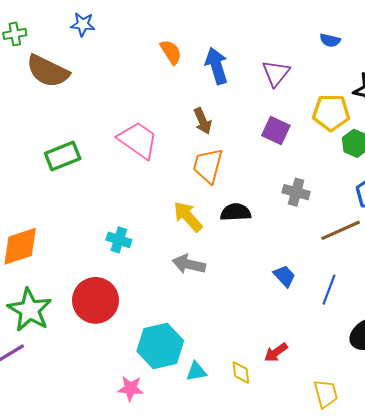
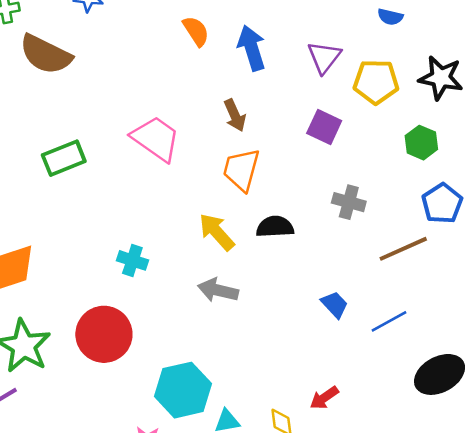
yellow pentagon: (331, 112) -> (376, 82), moved
blue line: (329, 290) -> (389, 321), turned 40

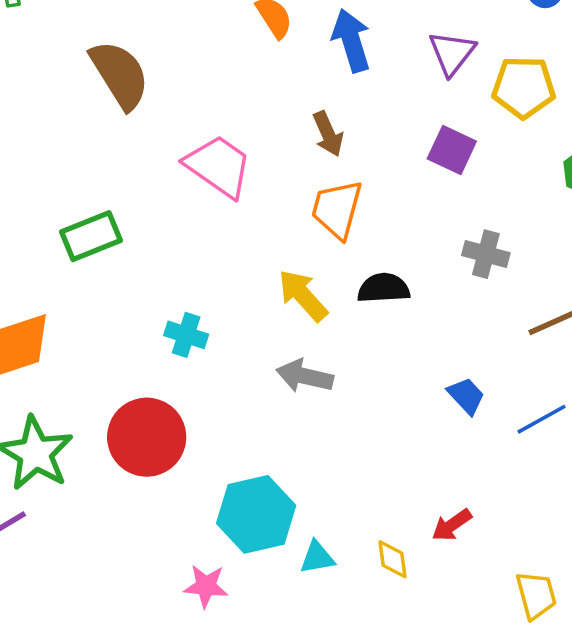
brown semicircle: (46, 54) -> (120, 75), moved, turned -148
green rectangle: (64, 158) -> (91, 236), moved

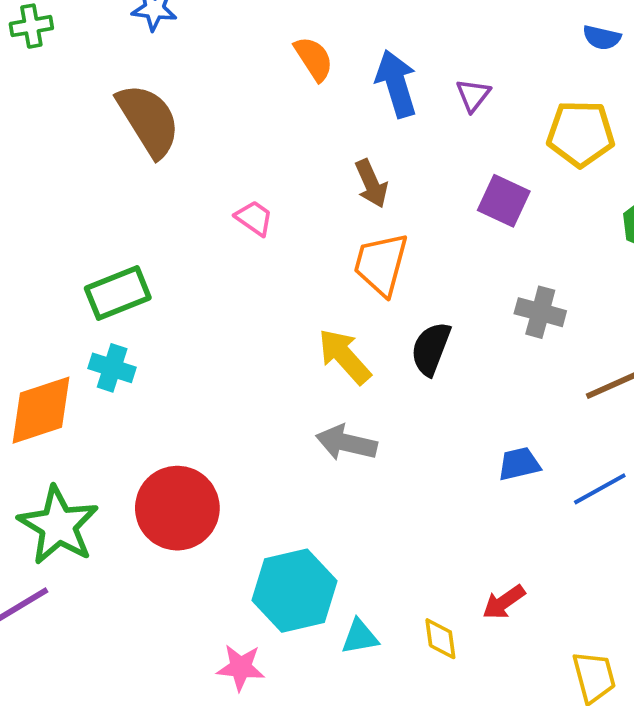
purple triangle: (452, 53) -> (473, 95), moved, size x0.7
pink trapezoid: (218, 166) -> (254, 218), size x0.5
black semicircle: (384, 288) -> (431, 349), turned -66
cyan cross: (186, 335) -> (112, 368), moved
blue trapezoid: (466, 396) -> (519, 464), turned -60

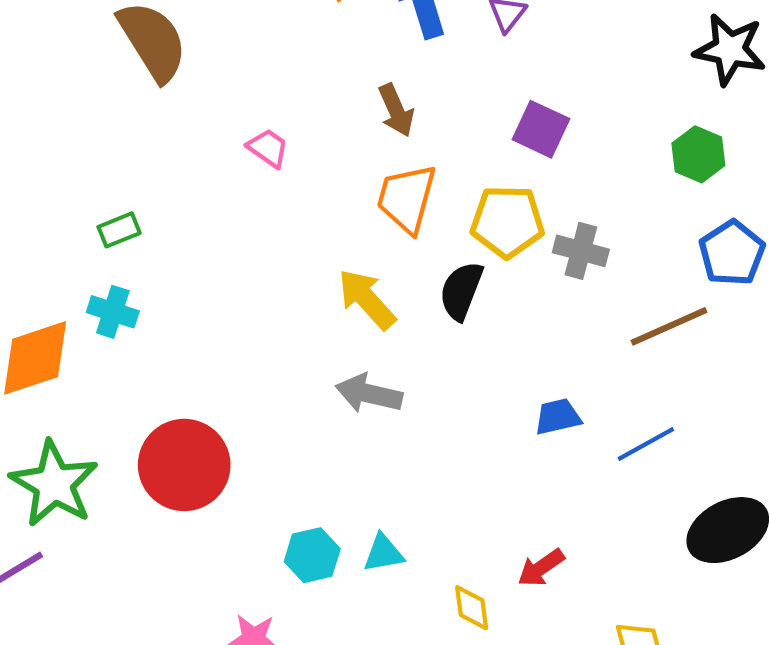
yellow pentagon: (581, 134) -> (507, 222), moved
green rectangle: (118, 293) -> (119, 230), size x0.6
cyan hexagon: (294, 591) -> (312, 555), size x0.6
cyan triangle: (360, 637) -> (384, 553), moved

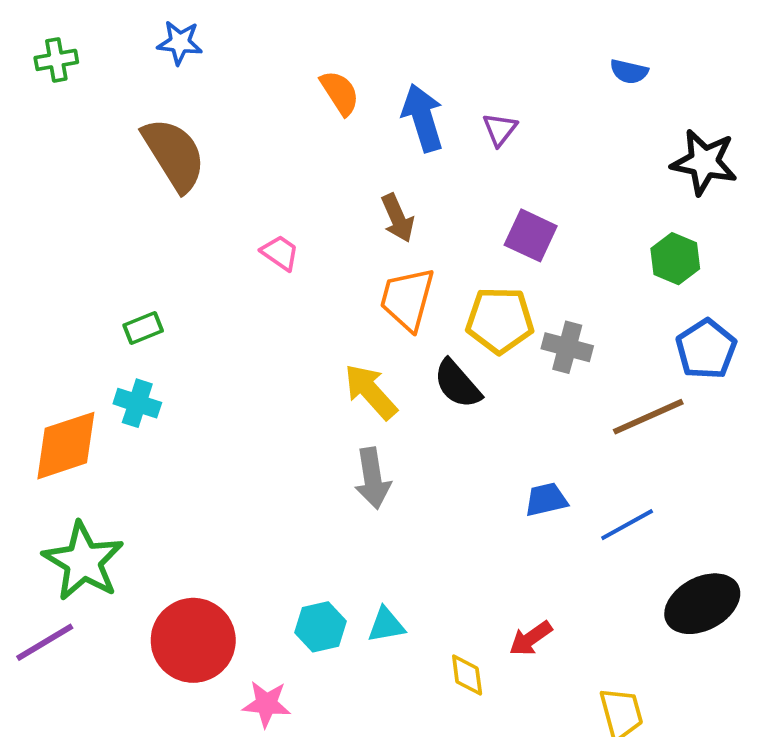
black semicircle: (461, 291) -> (457, 384), turned -62
gray arrow: (369, 394) -> (373, 478), turned -112
red circle: (184, 465) -> (193, 640), moved

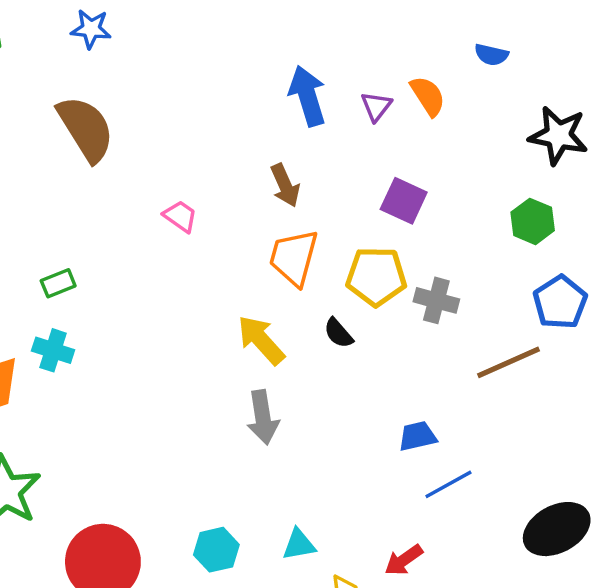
orange semicircle: (340, 93) -> (428, 96), moved
black semicircle: (457, 384) -> (338, 333), size x0.7
blue line: (627, 525) -> (448, 484), moved
cyan triangle: (386, 625) -> (299, 545), moved

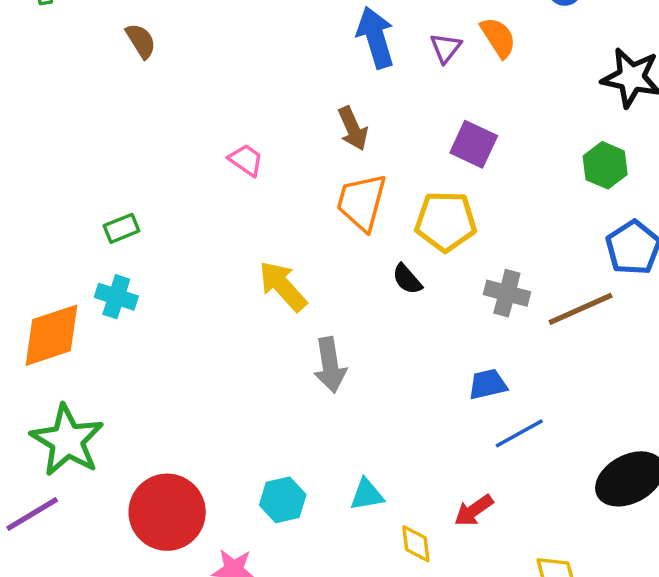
brown semicircle: (86, 129) -> (141, 41), moved, size x0.5
gray cross: (436, 300) -> (507, 293), moved
yellow arrow: (261, 340) -> (283, 286), moved

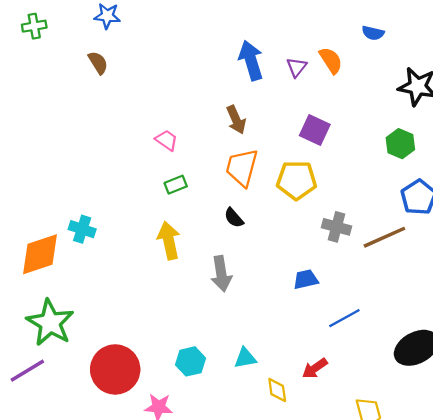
green rectangle: (122, 228) -> (176, 185), moved
black semicircle: (407, 279) -> (234, 218), moved
yellow arrow: (283, 286) -> (169, 241), moved, turned 30
blue trapezoid: (488, 384) -> (306, 279), moved

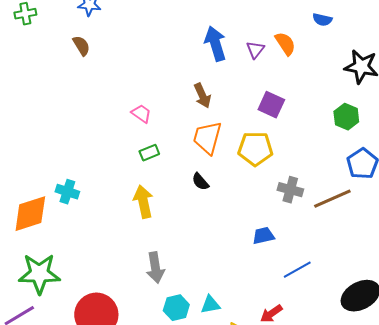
gray arrow: (221, 274) -> (155, 268), moved
green star: (50, 323) -> (39, 274), turned -30
cyan hexagon: (190, 361) -> (176, 308), moved

